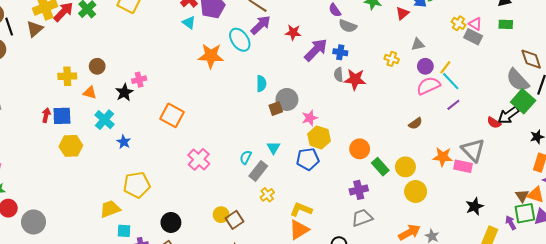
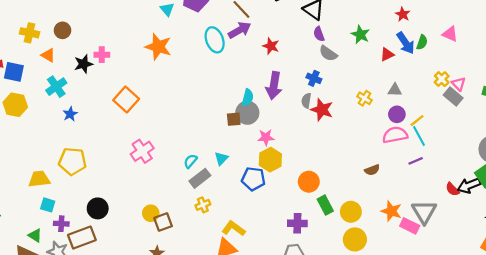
purple arrow: (316, 50) -> (274, 86), moved, turned 130
orange star: (211, 56) -> (158, 47), moved
cyan semicircle: (261, 84) -> (248, 97), moved

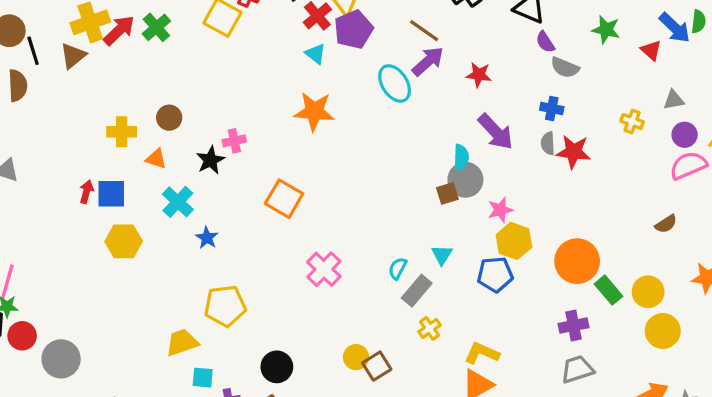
red triangle: (387, 54) -> (651, 50), turned -40
purple arrow: (274, 86) -> (496, 132), turned -40
orange circle: (309, 182) -> (577, 261), size x1.4

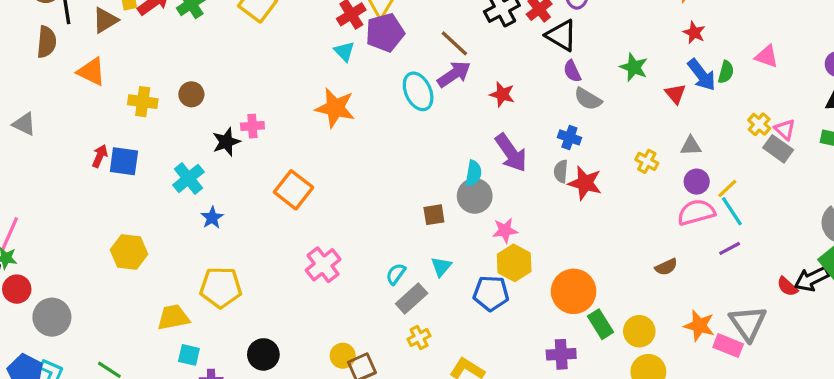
orange triangle: (156, 159) -> (91, 72), moved, size x1.4
brown square: (447, 193) -> (434, 215), moved
yellow hexagon: (124, 241) -> (129, 252), moved

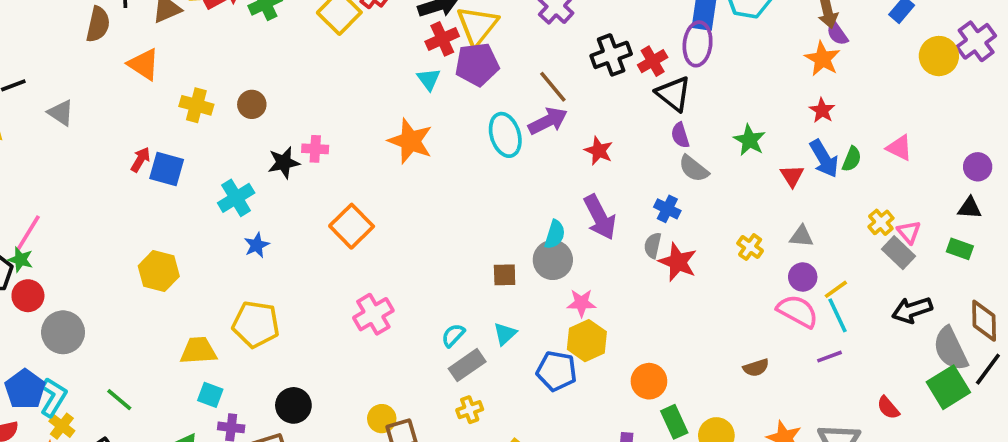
pink semicircle: (696, 212) -> (798, 311), turned 36
black arrow: (812, 279) -> (912, 310), moved
orange circle: (574, 291) -> (649, 381), size x0.7

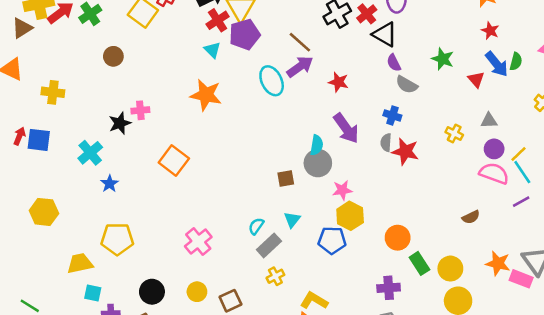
brown circle: (252, 104) -> (113, 56), moved
pink cross: (373, 314) -> (198, 242), moved
yellow circle: (382, 419) -> (197, 292), moved

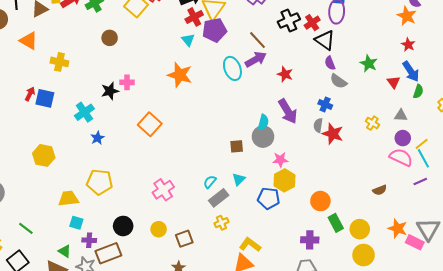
green semicircle: (516, 61) -> (418, 91), moved

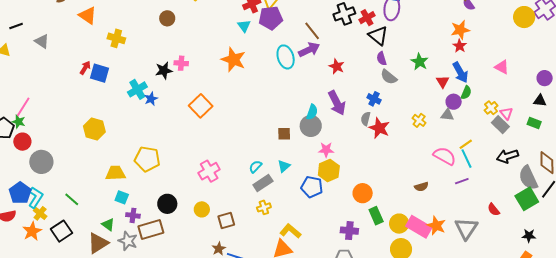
orange star: (407, 16) -> (460, 30), moved, turned 30
blue star: (97, 138) -> (151, 99), moved
purple circle: (403, 138) -> (454, 102), moved
pink rectangle: (415, 242) -> (419, 227), moved, size x1.4

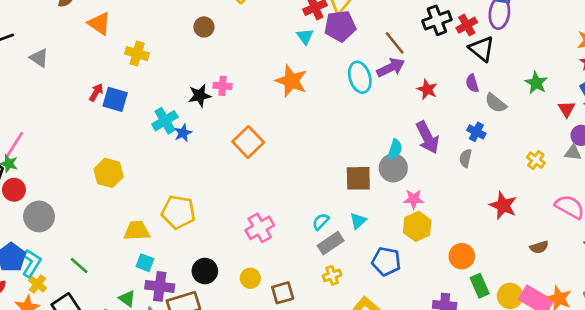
purple semicircle: (382, 59) -> (472, 83), moved
red star: (379, 128) -> (503, 206), moved
brown square: (284, 134) -> (358, 178), size x1.5
blue pentagon: (312, 187) -> (386, 261), moved
purple cross: (133, 215) -> (160, 286), size x1.5

